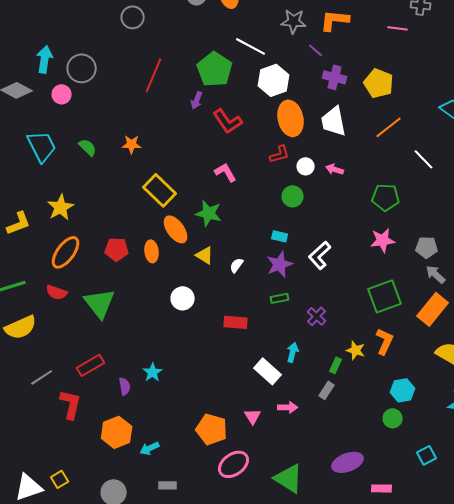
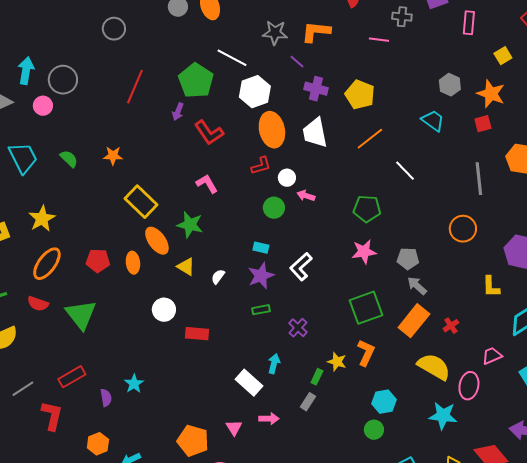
pink arrow: (335, 169) -> (306, 196), moved
red rectangle: (236, 322) -> (197, 334), moved
orange hexagon: (117, 432) -> (98, 444), size x0.7

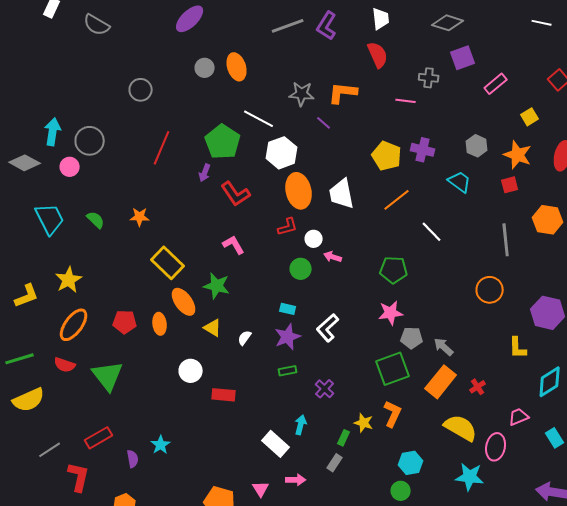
pink rectangle: (469, 23) -> (496, 84), turned 45
purple cross: (316, 89) -> (423, 150), moved
gray pentagon: (408, 259) -> (412, 338), moved

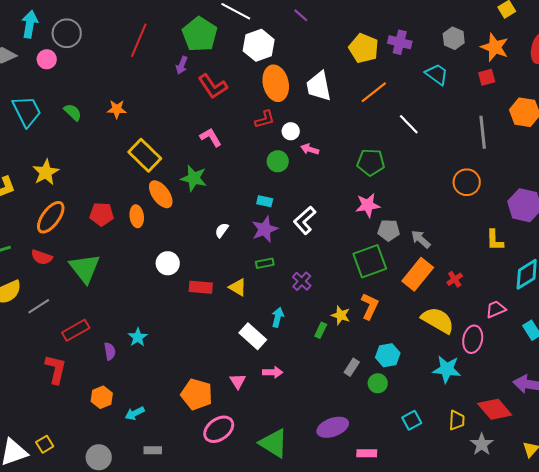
yellow triangle: (213, 328) -> (238, 287), moved
gray line: (50, 450) -> (39, 306), moved
gray rectangle: (335, 463) -> (352, 367), moved

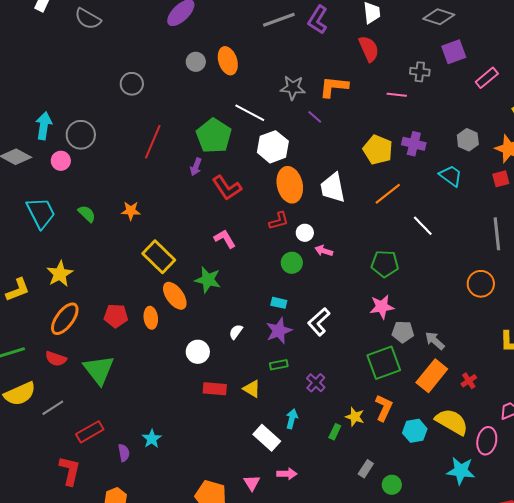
white circle: (168, 263) -> (198, 352), moved
cyan hexagon: (388, 355) -> (415, 431), moved

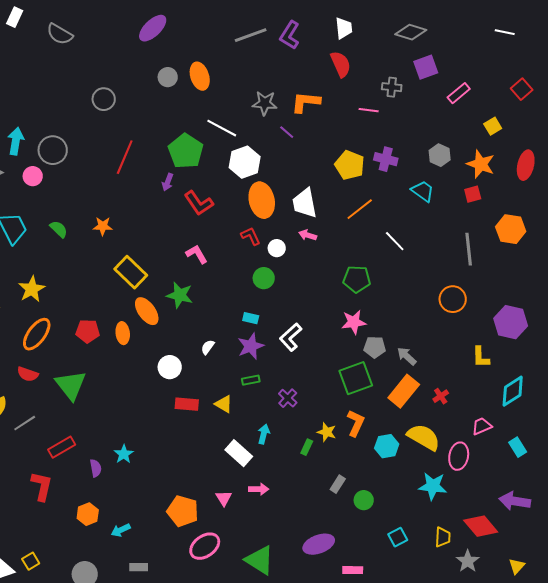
red L-shape: (279, 221) -> (251, 236), turned -100
pink arrow: (324, 251) -> (308, 235), moved

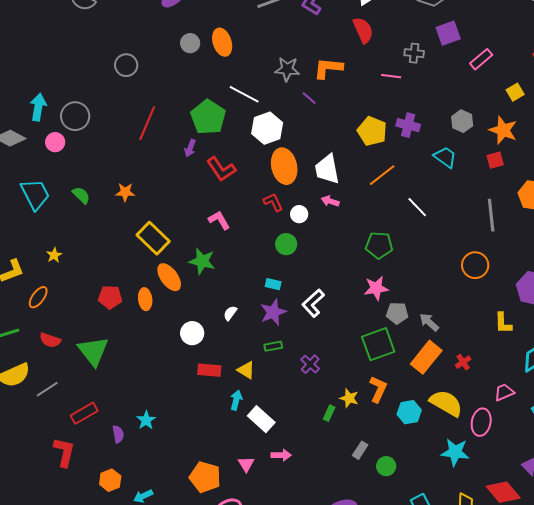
yellow star: (32, 289) -> (54, 255), size x0.6
orange ellipse: (37, 334) -> (38, 297), moved, size x0.7
cyan arrow: (264, 434) -> (236, 400), moved

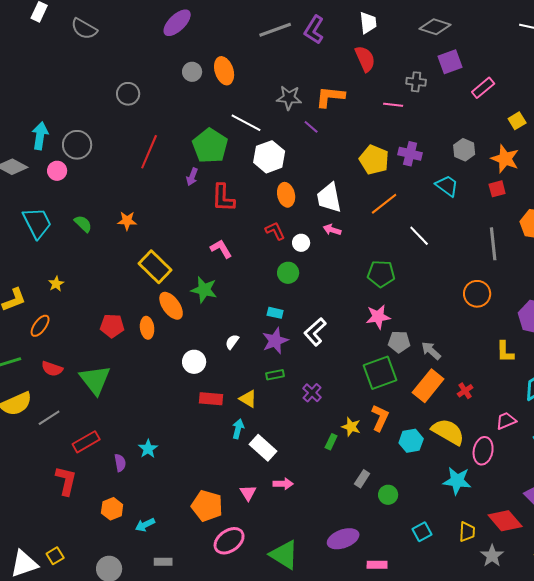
orange ellipse: (284, 166) -> (286, 195), size x0.7
red L-shape: (221, 169) -> (223, 198), turned 36

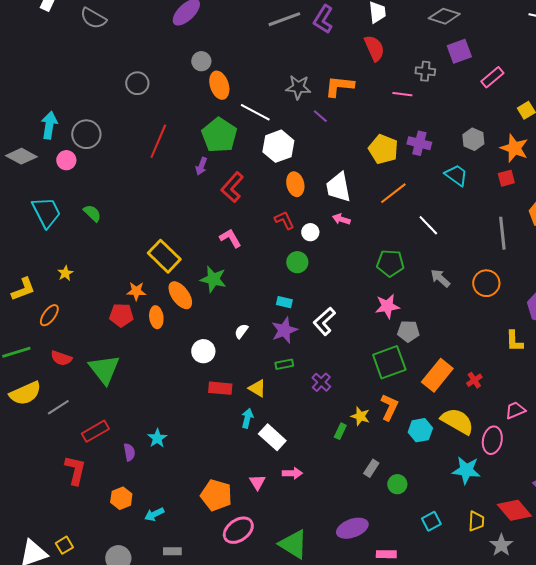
orange ellipse: (224, 71) -> (219, 85), moved
red L-shape: (223, 198) -> (232, 187), turned 40
orange star: (127, 221) -> (136, 291), moved
gray arrow: (431, 351) -> (440, 278), moved

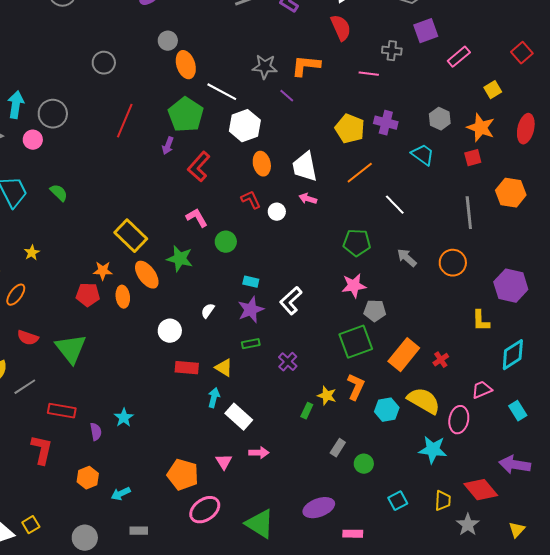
green circle: (297, 262) -> (226, 242), moved
red rectangle: (95, 431) -> (62, 411), turned 40

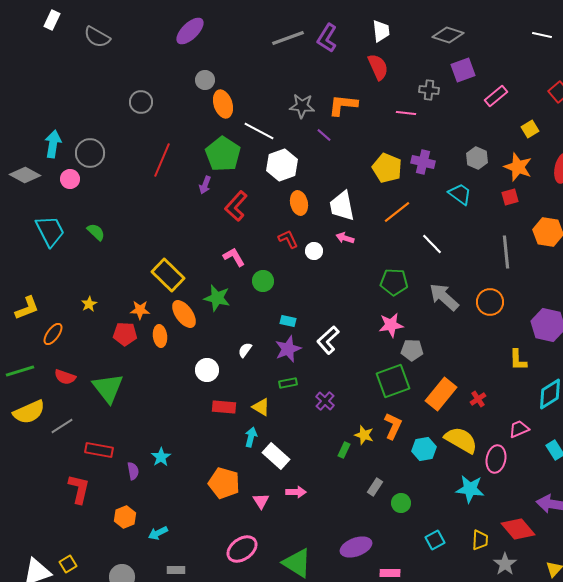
yellow star: (32, 253) -> (89, 304), moved
gray arrow: (407, 258) -> (444, 297), size x1.5
orange pentagon: (183, 475) -> (224, 483), moved

